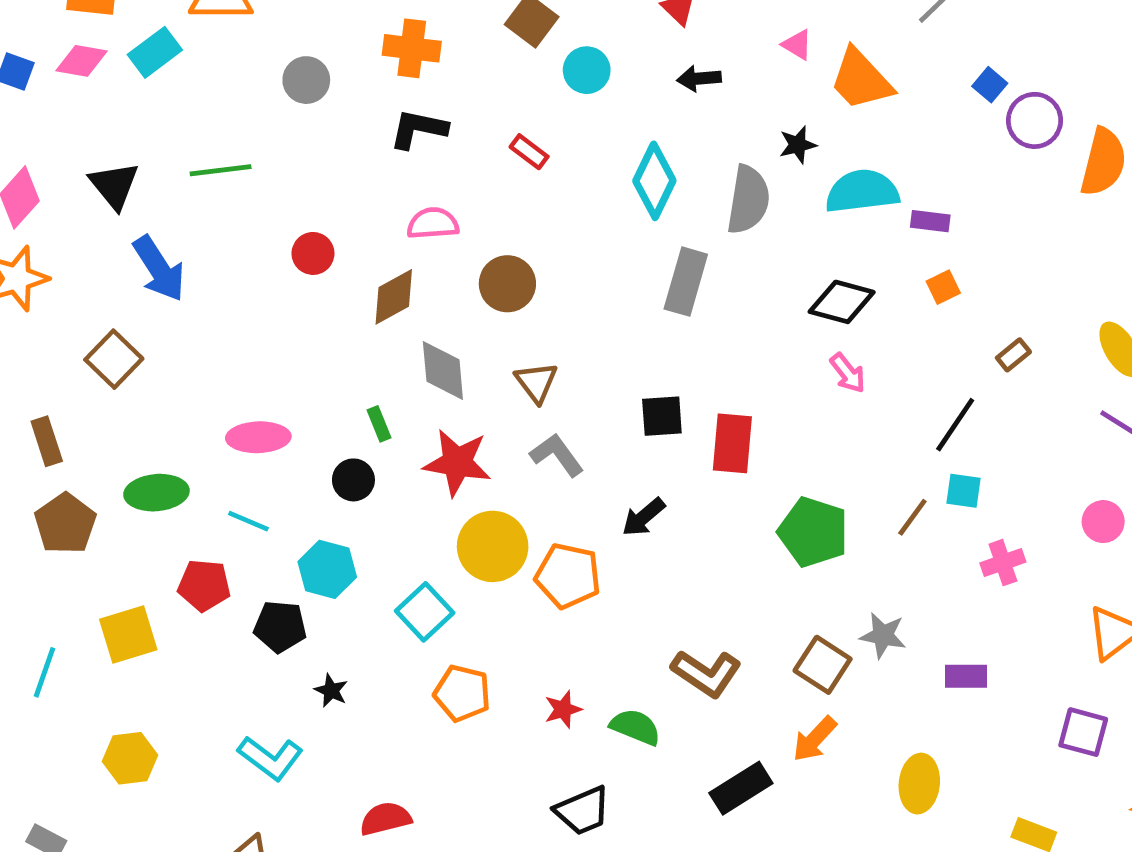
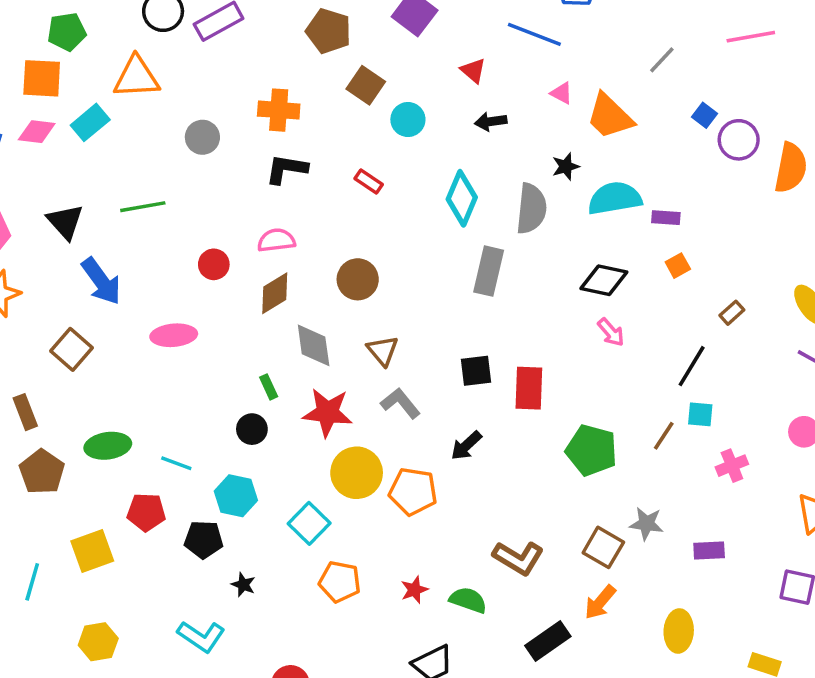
pink semicircle: (433, 223) -> (276, 240), moved
pink ellipse: (258, 437) -> (174, 335), moved

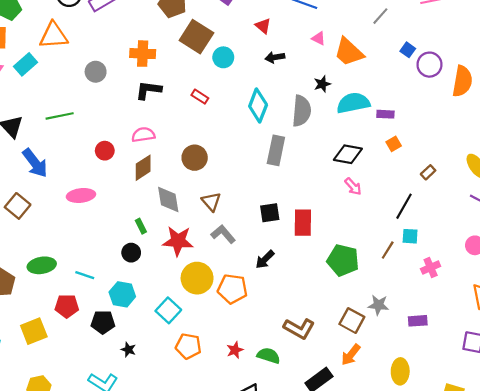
brown square: (366, 85) -> (196, 37), size x1.4

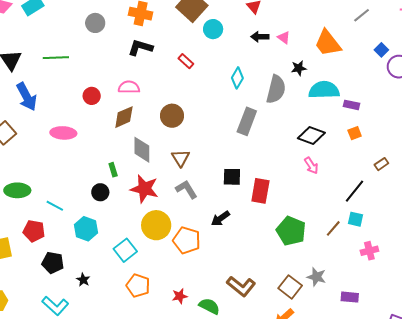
pink triangle: (319, 38) -> (284, 38), moved
cyan diamond: (258, 106) -> (237, 78), size x0.7
black pentagon: (103, 322) -> (53, 263), moved

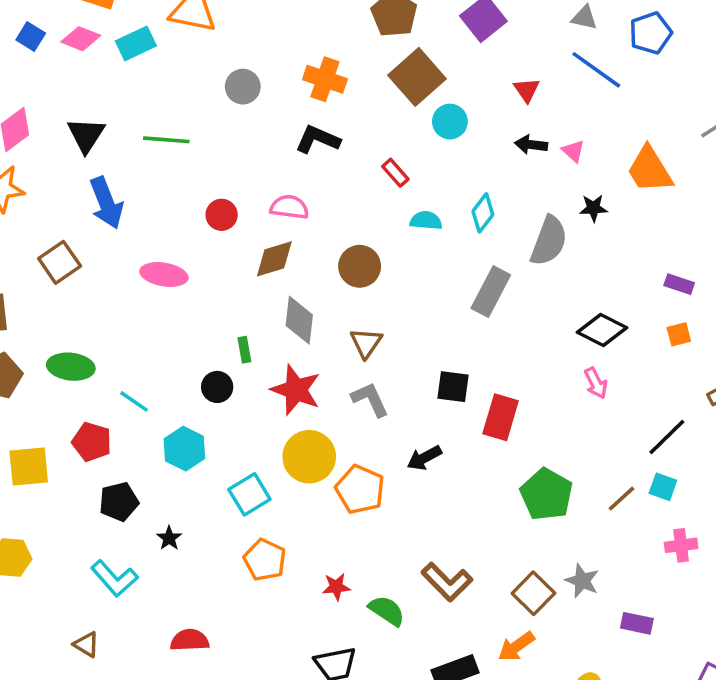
cyan semicircle: (324, 90) -> (426, 221), moved, size x0.6
black pentagon: (53, 263) -> (119, 502), turned -30

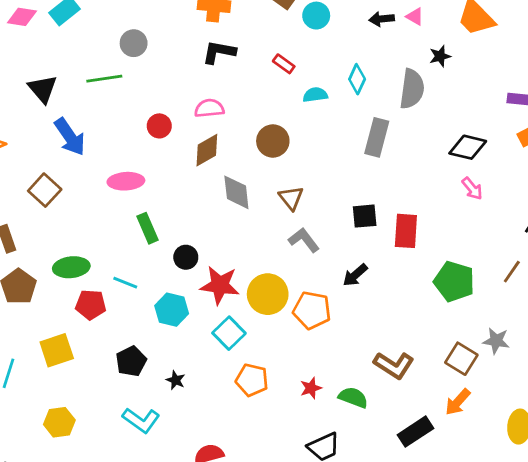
gray circle: (243, 87) -> (134, 43), moved
green rectangle: (244, 350) -> (148, 228), moved, size x1.5
red star: (296, 390) -> (220, 285), moved
red pentagon: (92, 442) -> (91, 305), moved

